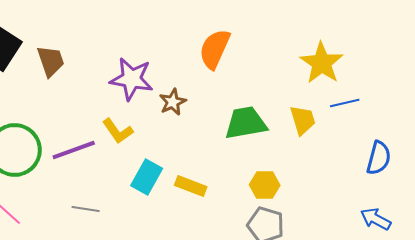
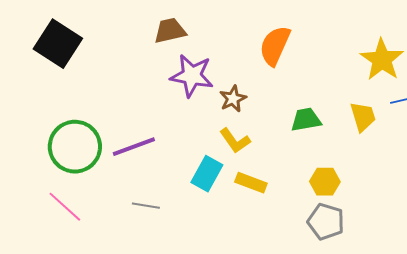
brown trapezoid: (51, 61) -> (170, 31), moved, turned -84
green trapezoid: (246, 123) -> (306, 120), size x0.7
yellow L-shape: (118, 131) -> (235, 141), moved

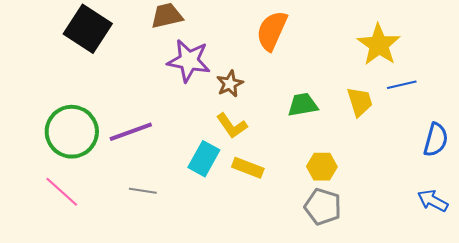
black square: (58, 44) -> (88, 29), moved

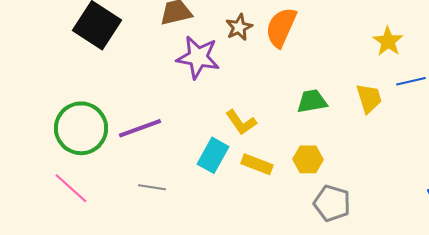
yellow star: (379, 45) -> (388, 41), size x0.7
brown star: (230, 84) -> (239, 27), moved
yellow hexagon: (322, 167) -> (308, 159), moved

